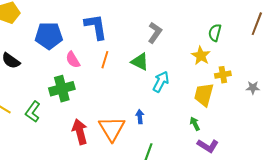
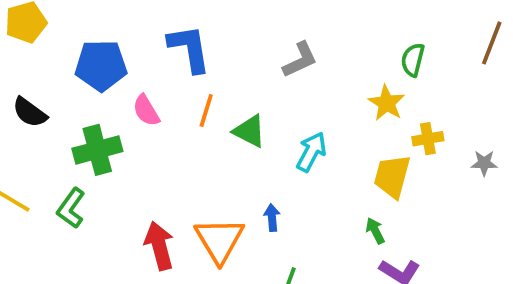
gray L-shape: (155, 33) -> (300, 60), turned 30
green triangle: (140, 62) -> (249, 131), moved
green cross: (62, 89) -> (97, 150), moved

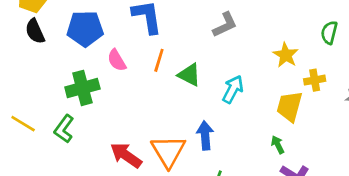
green semicircle: (413, 60) -> (329, 33), moved
black semicircle: (30, 112) -> (35, 31), moved, turned 30
blue arrow: (272, 218) -> (205, 135), size x1.5
red arrow: (159, 246) -> (126, 155), turned -40

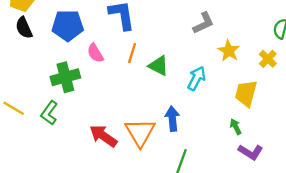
gray L-shape: (225, 25) -> (203, 23), moved
yellow star: (286, 55) -> (229, 51), moved
yellow cross: (315, 80) -> (268, 59), moved, turned -36

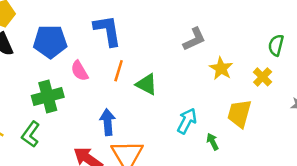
cyan arrow: (197, 78) -> (187, 121), moved
blue arrow: (172, 119) -> (108, 122), moved
green arrow: (236, 127) -> (213, 142), moved

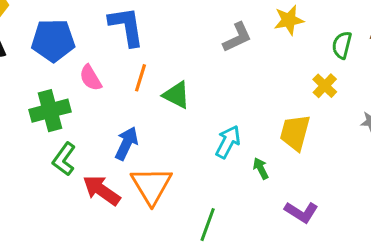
yellow star: (221, 68) -> (289, 20), moved, turned 30
blue arrow: (108, 122) -> (126, 143), turned 30
green L-shape: (31, 134) -> (64, 159), moved

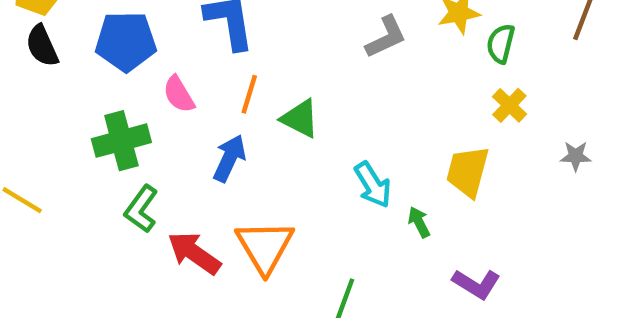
green semicircle: (342, 45) -> (501, 44), moved
cyan arrow: (228, 142) -> (373, 185), turned 120
blue arrow: (126, 143) -> (229, 158), moved

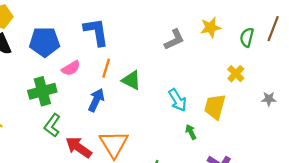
green semicircle: (501, 44) -> (247, 37), moved
pink semicircle: (179, 94) -> (71, 68), turned -90
cyan arrow: (373, 185) -> (178, 100), moved

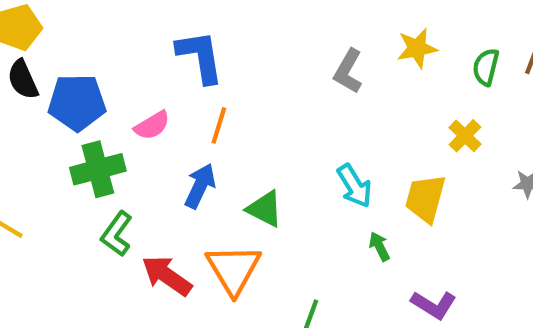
gray L-shape: (174, 40) -> (348, 71), turned 145
blue pentagon: (45, 42) -> (77, 102), moved
green triangle: (131, 80) -> (265, 209), moved

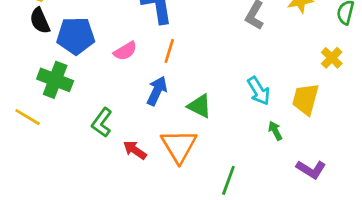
green cross: (98, 169) -> (55, 80), moved, turned 36
red arrow: (167, 276) -> (135, 150), size x0.7

